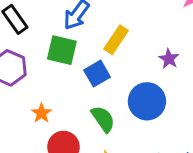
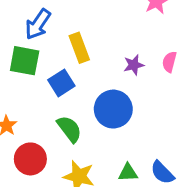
yellow rectangle: (116, 40) -> (79, 48), turned -52
purple star: (169, 59) -> (134, 65), turned 30

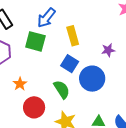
blue square: (61, 83) -> (70, 64), moved, turned -30

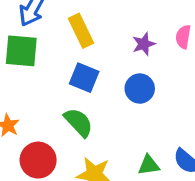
blue circle: (92, 79) -> (140, 89), moved, size x0.7

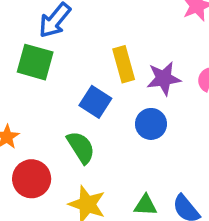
yellow rectangle: (81, 31) -> (124, 64), moved
purple star: (144, 44) -> (164, 78), size x1.4

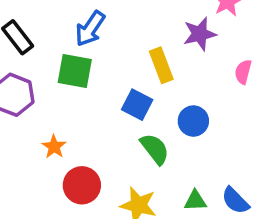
purple star: (164, 78) -> (200, 34), moved
green semicircle: (81, 147) -> (155, 149), moved

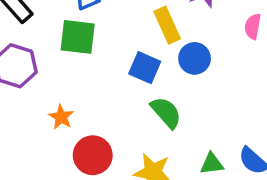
blue circle: (193, 121) -> (195, 58), moved

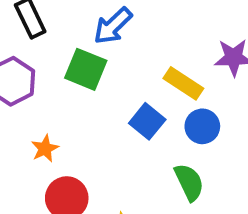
yellow rectangle: (167, 25) -> (183, 83), turned -48
green semicircle: (166, 112) -> (189, 182), moved

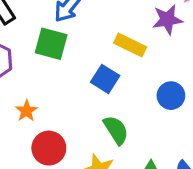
blue circle: (202, 126) -> (171, 96), moved
green semicircle: (189, 182) -> (116, 130), moved

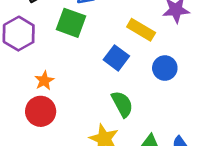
blue circle: (171, 96) -> (165, 68), moved
red circle: (49, 148) -> (41, 111), moved

